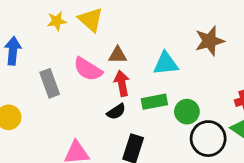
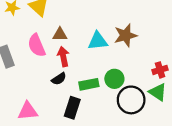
brown star: (210, 41) -> (126, 35), moved
pink semicircle: (88, 69) -> (37, 45), turned 35
green rectangle: (154, 102) -> (89, 84), moved

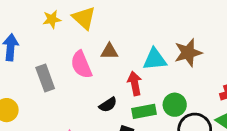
red arrow: (63, 57) -> (135, 83), moved

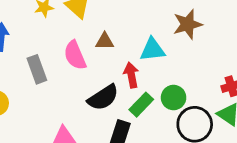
brown star: (188, 53) -> (188, 24), moved
black semicircle: (108, 105) -> (103, 98), size x1.6
green rectangle: (144, 111) -> (141, 105), turned -35

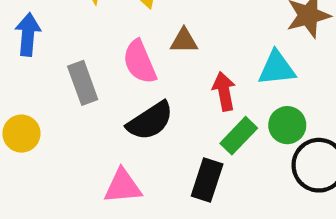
cyan triangle: (152, 50) -> (277, 68), moved
black semicircle: (103, 98) -> (150, 121), moved

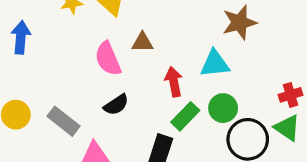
gray rectangle: (83, 83) -> (63, 121), moved, turned -32
black semicircle: (150, 121) -> (116, 105), size x0.7

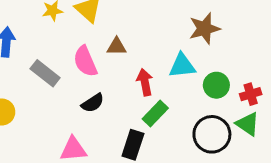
green circle: (223, 108) -> (216, 85), moved
gray rectangle: (63, 121) -> (45, 73), moved

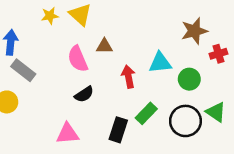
brown star: (204, 29) -> (194, 31), moved
gray rectangle: (45, 73) -> (23, 70), moved
red cross: (251, 94) -> (218, 54), moved
green rectangle: (155, 113) -> (146, 113), moved

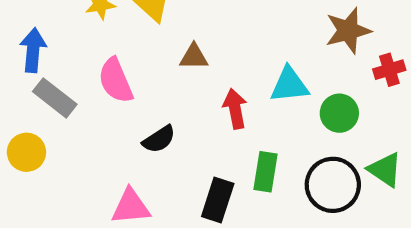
pink semicircle: (78, 59) -> (116, 81), moved
green rectangle: (146, 113) -> (265, 172), turned -35

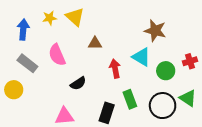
brown star: (348, 31) -> (155, 31), moved, turned 30
blue arrow: (33, 50) -> (23, 30), moved
red cross: (389, 70) -> (190, 61), moved
cyan triangle: (289, 85) -> (141, 57), turned 36
green rectangle: (265, 172) -> (130, 99), turned -30

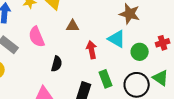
black semicircle: (78, 83) -> (57, 64), turned -42

